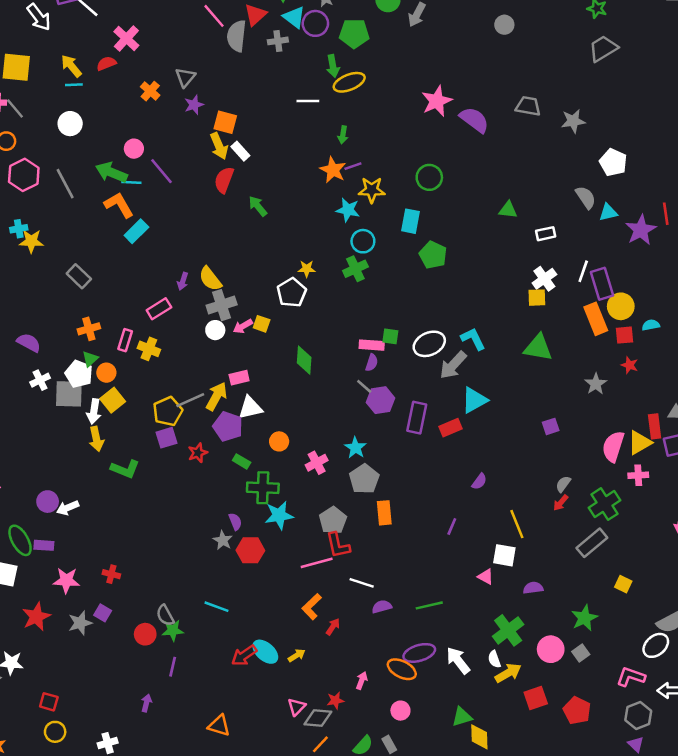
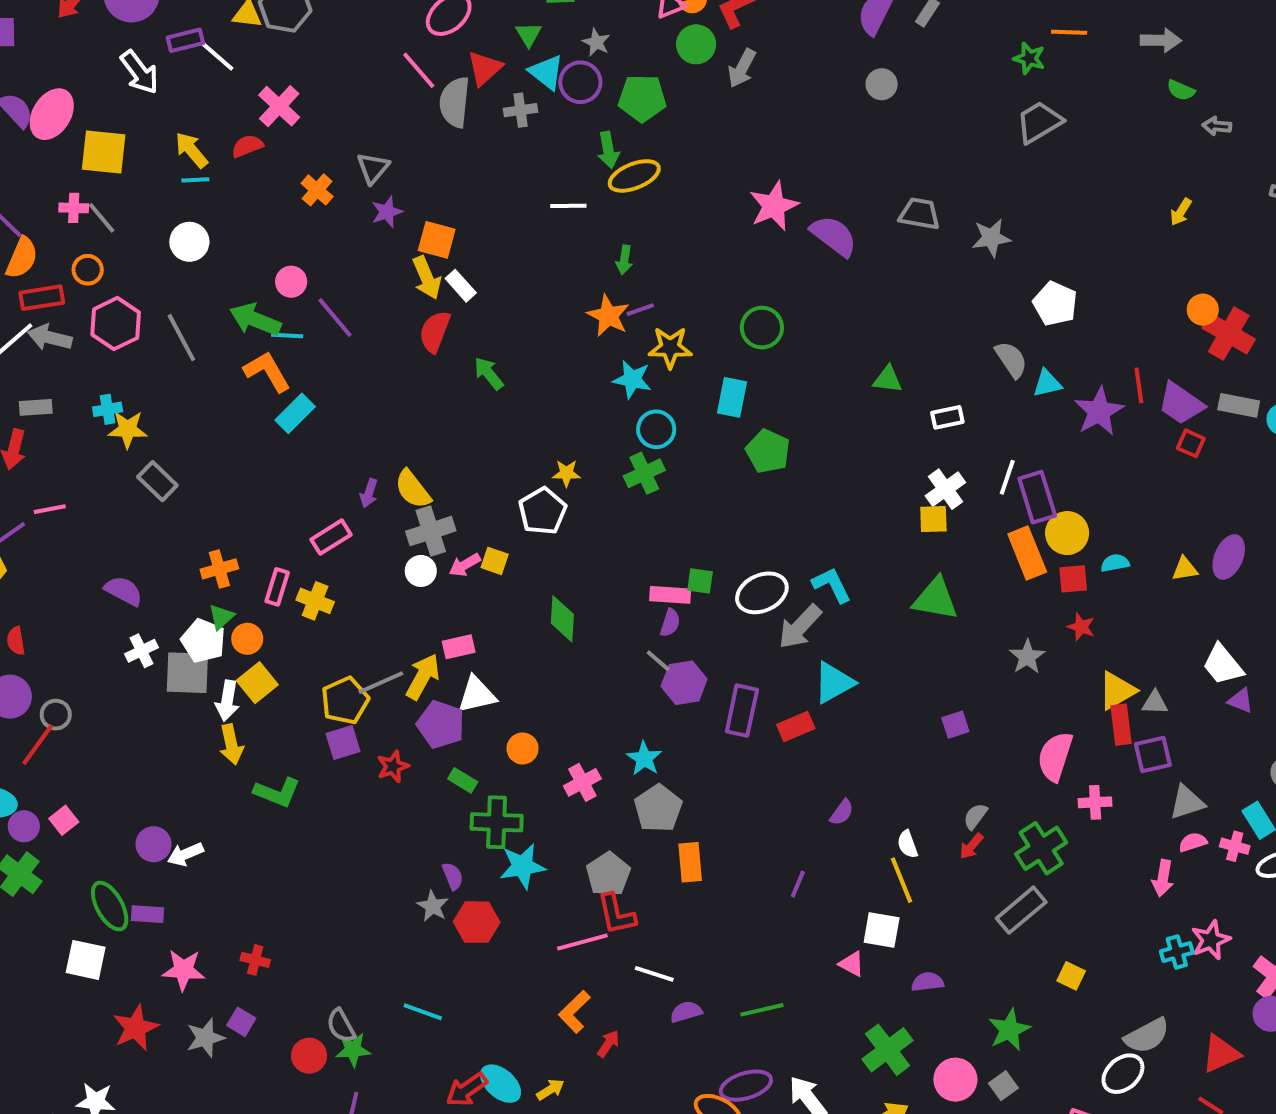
gray rectangle: (79, 276) -> (157, 481), moved
yellow triangle: (640, 443) -> (1117, 691), moved
white semicircle: (494, 659) -> (908, 844), moved

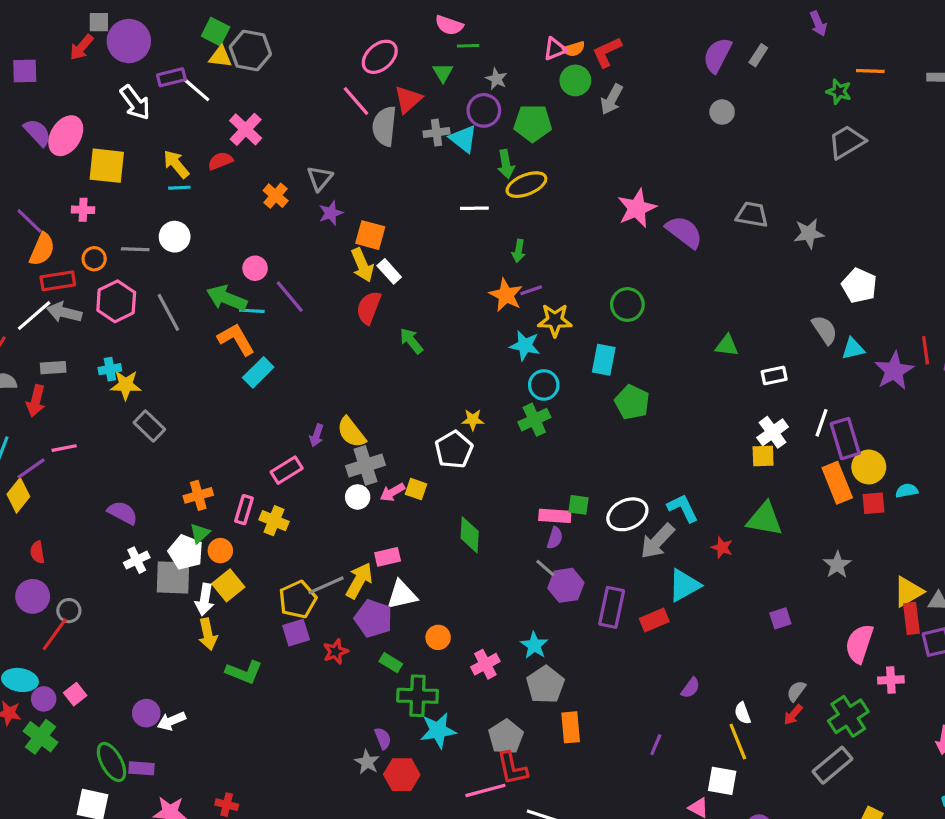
cyan triangle: (546, 72) -> (463, 139), moved
gray line: (102, 218) -> (135, 249), moved, turned -48
red star: (1081, 627) -> (722, 547), moved

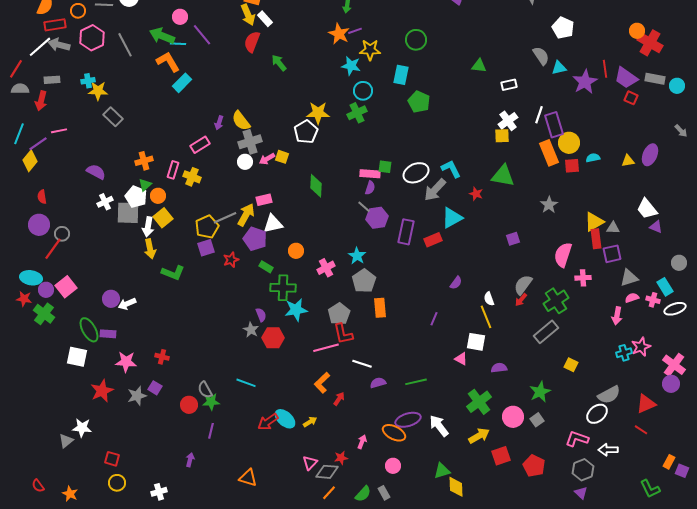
yellow star: (473, 420) -> (318, 113), size x1.6
gray semicircle: (796, 691) -> (523, 285), size x1.5
pink square: (75, 694) -> (66, 287), size x1.5

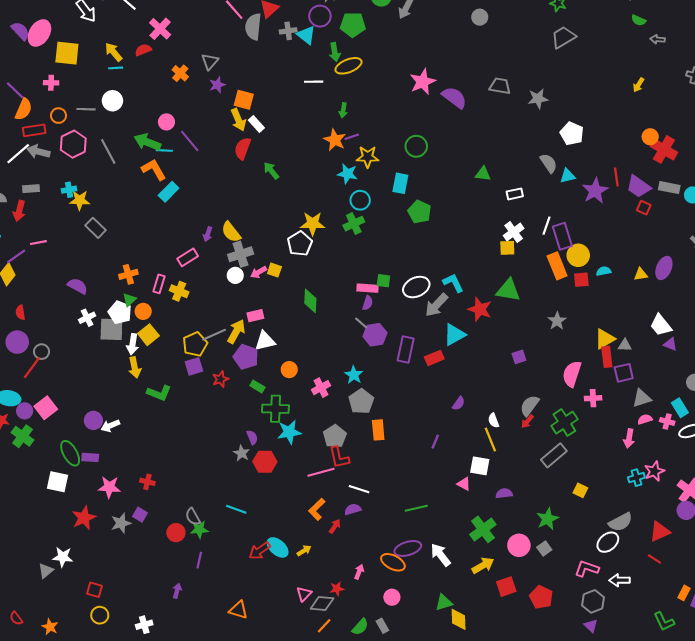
red star: (476, 194) -> (480, 309), size x1.6
purple semicircle: (378, 383) -> (353, 509), moved

